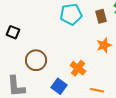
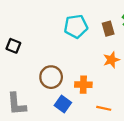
brown circle: (36, 60) -> (51, 77), moved
orange cross: (78, 68) -> (83, 85), turned -35

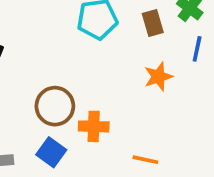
orange cross: (83, 85) -> (94, 126), moved
blue square: (63, 104) -> (51, 152), moved

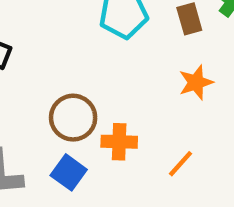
orange line: (145, 160) -> (181, 164), moved, turned -60

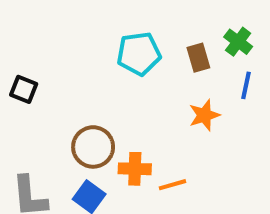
orange line: (181, 164) -> (173, 185), moved, turned 32

